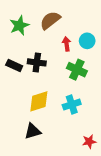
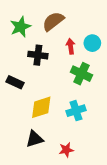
black cross: (37, 62) -> (38, 55), moved
black rectangle: (14, 65) -> (15, 82), moved
red star: (89, 141) -> (66, 150), moved

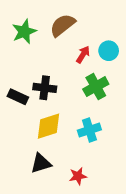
red arrow: (71, 46) -> (83, 55), turned 40
black cross: (38, 55) -> (45, 88), moved
green cross: (81, 74) -> (96, 87), turned 36

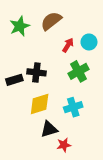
black rectangle: (18, 97) -> (14, 80), turned -42
black triangle: (41, 163) -> (49, 129), moved

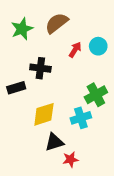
green cross: (78, 71) -> (96, 95), moved
black cross: (36, 72) -> (40, 68), moved

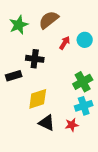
cyan cross: (81, 118) -> (84, 106), moved
black triangle: (54, 142) -> (47, 123), turned 42
red star: (70, 159) -> (72, 125), moved

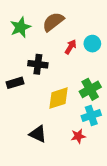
yellow diamond: (38, 99) -> (59, 98), moved
black triangle: (47, 123) -> (38, 134), moved

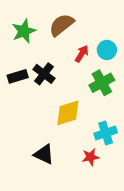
black cross: (38, 64) -> (44, 74), turned 30
black rectangle: (15, 83) -> (18, 76), moved
green cross: (90, 89) -> (102, 83), moved

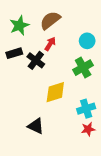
red arrow: (82, 54) -> (50, 44), moved
black rectangle: (18, 76) -> (14, 53), moved
red star: (91, 157) -> (88, 129), moved

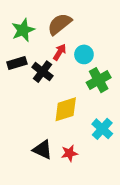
cyan circle: (87, 41) -> (84, 54), moved
cyan cross: (86, 109) -> (102, 129), turned -30
red star: (88, 129) -> (69, 153), moved

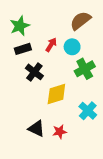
brown semicircle: (60, 24) -> (80, 21), moved
black rectangle: (17, 63) -> (23, 49), moved
black cross: (43, 72) -> (34, 72), moved

